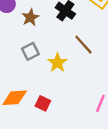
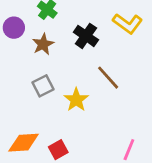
red square: (43, 103) -> (58, 150), turned 35

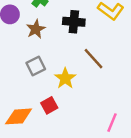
black cross: (86, 36) -> (74, 22), turned -30
red square: (58, 150) -> (49, 105), moved

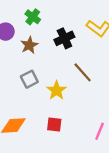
black cross: (74, 22) -> (64, 38), turned -30
red square: (49, 105) -> (54, 124), moved, turned 35

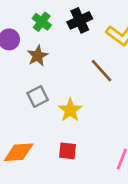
black cross: (64, 38) -> (80, 20), moved
brown line: (83, 72) -> (102, 71), moved

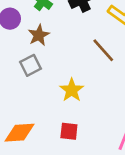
gray square: (38, 96) -> (30, 65), moved

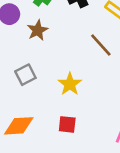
gray square: (30, 65) -> (25, 75), moved

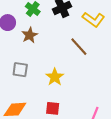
gray square: (25, 75) -> (20, 70), turned 35

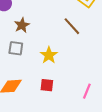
brown star: (30, 35) -> (22, 25), moved

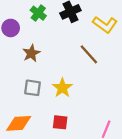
gray square: (16, 48) -> (32, 88), moved

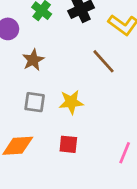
yellow star: (62, 88) -> (71, 102), turned 30

